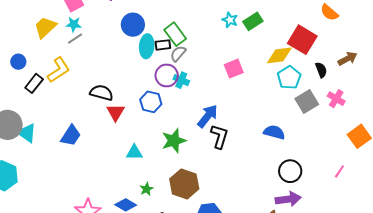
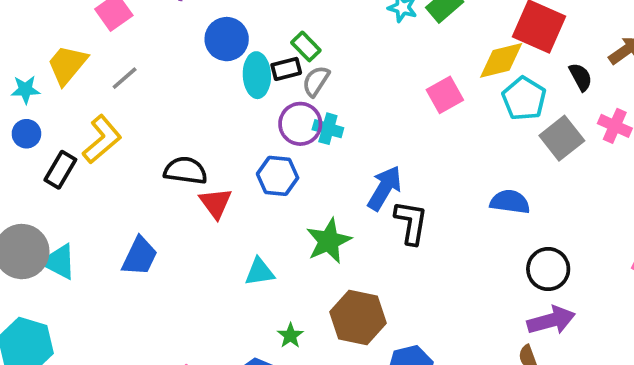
cyan star: (74, 24) -> (25, 90), moved
green rectangle: (175, 34) -> (306, 46), size x0.7
pink square: (234, 69) -> (445, 95), moved

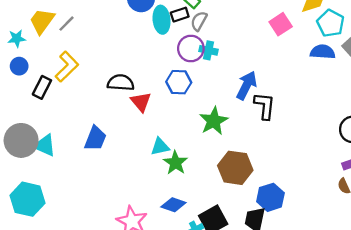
gray line: (125, 78) -> (66, 24), moved
blue semicircle: (510, 202) -> (323, 52), moved
cyan triangle: (259, 272) -> (160, 147), moved
green star: (290, 336) -> (175, 163), moved, size x1.5

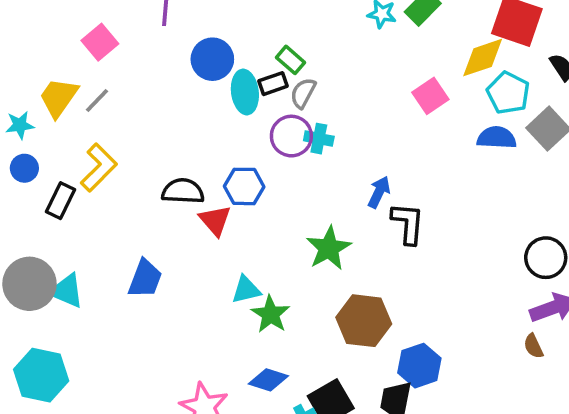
blue hexagon: (179, 82) -> (244, 186), moved
blue arrow: (247, 85) -> (379, 192), size x0.7

